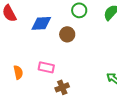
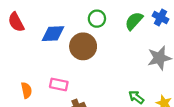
brown circle: (67, 34) -> (83, 46), size x1.5

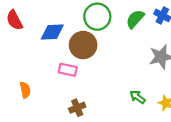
green circle: (97, 19) -> (97, 17), size x1.5
pink rectangle: (59, 85) -> (68, 70), moved

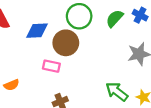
orange semicircle: (25, 90) -> (11, 85), turned 80
green arrow: (137, 97) -> (117, 92), size x1.5

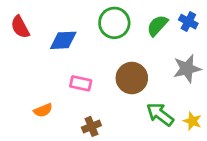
brown circle: (66, 43) -> (132, 78), moved
orange semicircle: (11, 85) -> (43, 110), moved

